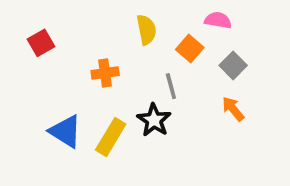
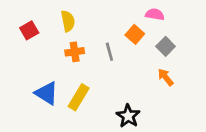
yellow semicircle: (146, 30) -> (68, 21), moved
gray line: (171, 86) -> (109, 52), moved
black star: (154, 120) -> (128, 116), moved

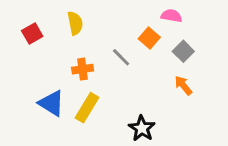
orange cross: (75, 52) -> (83, 69), moved
gray line: (109, 52) -> (121, 57), turned -30

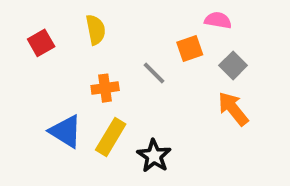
orange square: (149, 38) -> (190, 49), turned 30
orange arrow: (183, 85) -> (233, 109), size x1.4
black star: (142, 128) -> (154, 156), moved

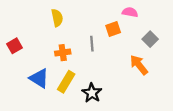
red square: (41, 43) -> (15, 46), moved
gray square: (233, 65) -> (150, 39), moved
gray line: (154, 73) -> (92, 44), turned 40

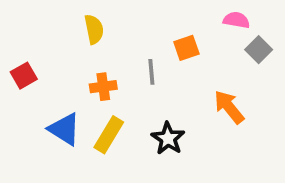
pink semicircle: (130, 12) -> (236, 20), moved
gray square: (150, 39) -> (259, 50), moved
black star: (92, 93) -> (168, 138), moved

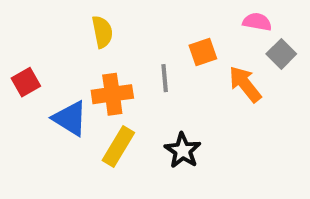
orange cross: (103, 87) -> (112, 94), size x1.4
orange arrow: (229, 107) -> (245, 84), moved
blue triangle: (64, 129) -> (70, 118), moved

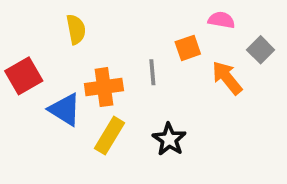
pink semicircle: (257, 22) -> (221, 20), moved
yellow semicircle: (102, 32) -> (76, 29), moved
red square: (26, 82) -> (24, 76), size x1.4

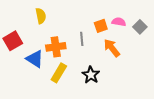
pink semicircle: (221, 20) -> (119, 22), moved
orange arrow: (227, 78) -> (112, 48), moved

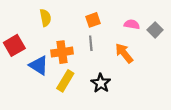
orange square: (101, 26) -> (93, 20), moved

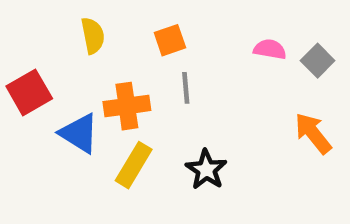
orange square: (93, 20) -> (170, 40), moved
orange arrow: (124, 53) -> (313, 133), moved

